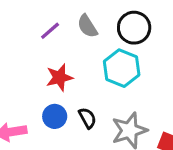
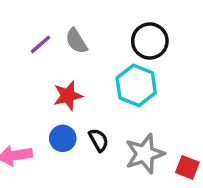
gray semicircle: (87, 26) -> (76, 41), moved
purple line: (50, 31) -> (41, 44), moved

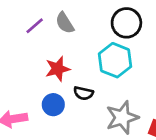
black semicircle: (99, 140) -> (83, 93), moved, turned 132

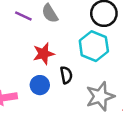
purple line: (35, 26) -> (23, 16), turned 66
black semicircle: (83, 93) -> (66, 75), turned -114

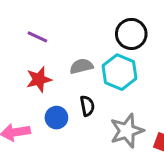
gray semicircle: (50, 13) -> (81, 66), moved, turned 108
red star: (44, 54) -> (39, 79), moved

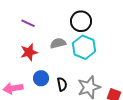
black circle: (131, 34) -> (81, 21), moved
black semicircle: (87, 106) -> (62, 84), moved

